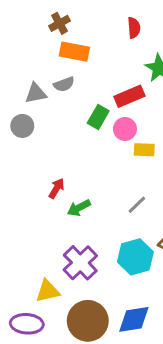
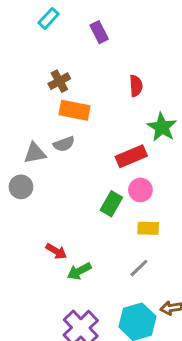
green rectangle: (98, 117) -> (111, 204), moved
pink circle: (125, 129) -> (140, 190), moved
yellow rectangle: (144, 150) -> (148, 228), moved
red arrow: (57, 188) -> (56, 251), turned 90

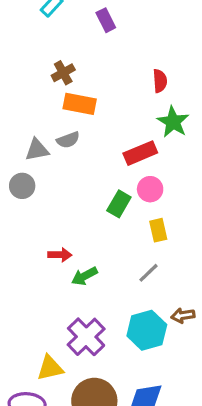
red semicircle: (136, 86) -> (160, 81), moved
yellow rectangle: (148, 228) -> (158, 230), turned 75
red arrow: (56, 251) -> (60, 255), turned -30

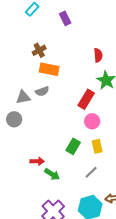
red rectangle: (140, 153) -> (86, 99), turned -36
green rectangle: (119, 204) -> (73, 146), moved
green arrow: (84, 276) -> (52, 174), turned -119

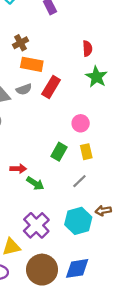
red rectangle: (86, 99) -> (51, 87), moved

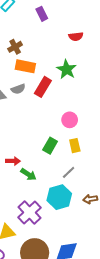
red semicircle: (87, 48) -> (76, 36), moved, turned 88
green star: (96, 77) -> (67, 69), moved
cyan hexagon: (78, 221) -> (59, 197), moved

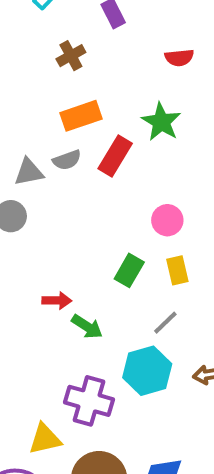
brown cross: (15, 47) -> (71, 56), moved
orange rectangle: (25, 66) -> (81, 116), turned -30
purple cross: (29, 213) -> (89, 401), turned -30

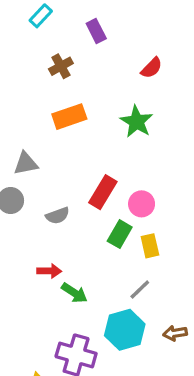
red semicircle: (179, 58) -> (152, 68), turned -40
red rectangle: (115, 156) -> (103, 192), moved
gray semicircle: (67, 160) -> (58, 216), moved
green rectangle: (129, 270) -> (120, 234), moved

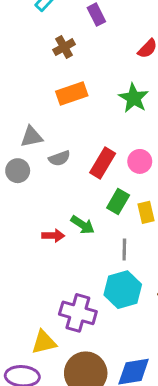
pink circle: (142, 204) -> (140, 161), moved
gray semicircle: (58, 216) -> (59, 158), moved
gray line: (140, 289) -> (124, 249), moved, turned -45
green arrow: (74, 293) -> (83, 225), moved

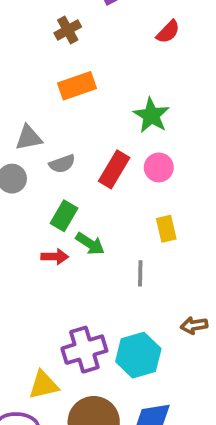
green star: (134, 98) -> (151, 115), moved
green rectangle: (118, 202) -> (64, 216), moved
cyan hexagon: (123, 290) -> (138, 355), moved
purple cross: (78, 313) -> (84, 350), turned -33

